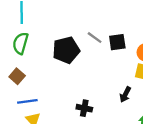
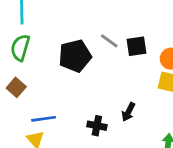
black arrow: (125, 95) -> (128, 112), moved
blue line: (27, 101) -> (44, 119), moved

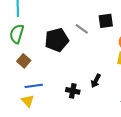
black square: (137, 46) -> (106, 21), moved
brown square: (16, 87) -> (24, 61), moved

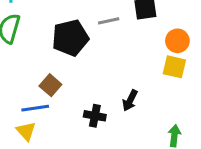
gray line: (82, 29) -> (109, 21), turned -48
brown square: (24, 61) -> (50, 85), moved

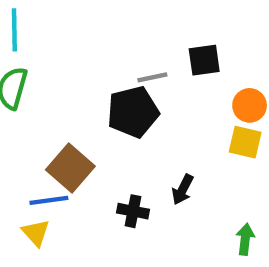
black pentagon: (70, 38) -> (133, 112), moved
brown square: (50, 85) -> (70, 168), size x1.5

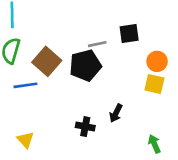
brown square: (70, 168) -> (47, 61), moved
blue line: (49, 200) -> (25, 85), moved
green arrow: (245, 239) -> (154, 144), turned -30

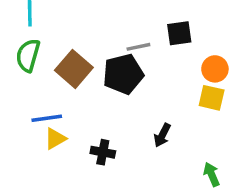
blue line: (25, 85) -> (47, 118), moved
black cross: (85, 127) -> (103, 152), moved
yellow triangle: (25, 140) -> (55, 139), moved, turned 42

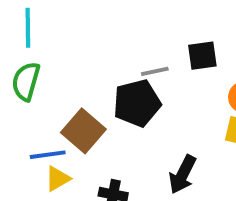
brown square: (74, 69) -> (83, 131), moved
black arrow: (162, 135) -> (183, 175), size x1.4

